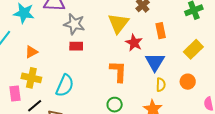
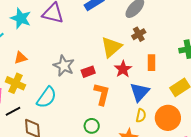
gray star: (74, 24) -> (64, 66), moved
red rectangle: (76, 46) -> (88, 72), moved, turned -32
orange circle: (188, 82) -> (168, 118), size x1.6

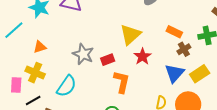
brown cross: (139, 34) -> (184, 49), moved
orange rectangle: (151, 63) -> (174, 32), moved, turned -63
blue triangle: (140, 92) -> (174, 73), moved

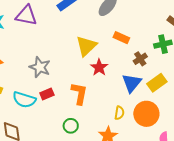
orange rectangle: (174, 32) -> (121, 38), moved
red rectangle: (108, 60) -> (47, 94), moved
cyan semicircle: (67, 86) -> (24, 100), turned 75

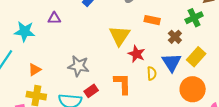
purple triangle: (26, 15) -> (54, 18), size x0.6
yellow semicircle: (119, 113) -> (152, 73), moved

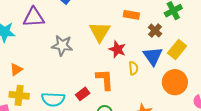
purple triangle: (54, 18) -> (34, 17), size x1.6
gray star: (78, 66) -> (62, 45), moved
red rectangle: (91, 91) -> (83, 94), moved

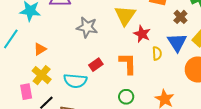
red rectangle: (83, 94) -> (96, 65), moved
yellow cross: (19, 95) -> (42, 75), turned 30

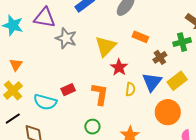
gray star: (87, 27) -> (66, 38), moved
orange triangle: (40, 49) -> (16, 65), turned -32

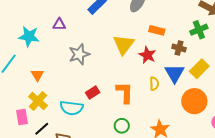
purple triangle: (44, 18) -> (59, 24), size x0.6
gray star: (66, 38) -> (79, 54), moved, turned -30
brown cross: (160, 57) -> (179, 48), turned -32
red star: (119, 67) -> (147, 55), moved

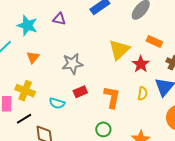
gray star: (79, 54) -> (72, 64), moved
orange triangle: (37, 75) -> (33, 57), moved
yellow cross: (38, 101) -> (25, 91), turned -30
cyan semicircle: (72, 108) -> (57, 103), size x0.7

